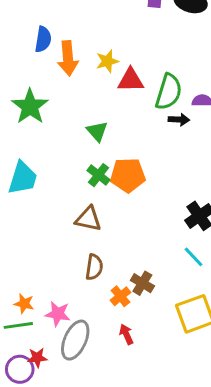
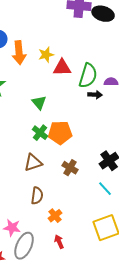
brown triangle: (88, 219) -> (33, 163), turned -30
brown cross: (142, 283) -> (70, 168), moved

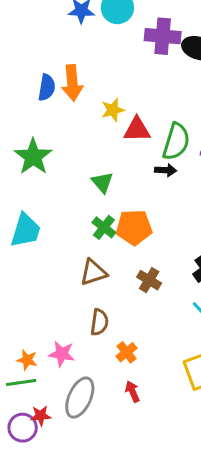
orange arrow: (19, 53) -> (72, 83), moved
black arrow: (95, 95) -> (166, 170), moved
pink star: (12, 228) -> (62, 354), moved

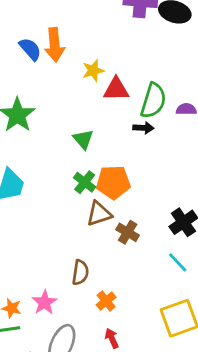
blue semicircle: (47, 87) -> (30, 49), turned -50
brown triangle: (93, 273) -> (99, 214), moved
pink star: (62, 354) -> (45, 302), turned 30

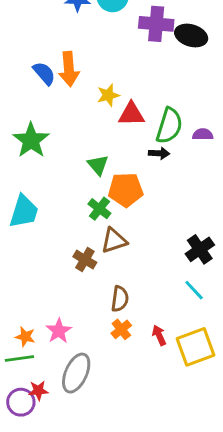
orange pentagon: (113, 182) -> (126, 190), moved
brown cross: (128, 232) -> (85, 260), moved
brown semicircle: (80, 272) -> (120, 299), moved
red arrow: (112, 338) -> (159, 335), moved

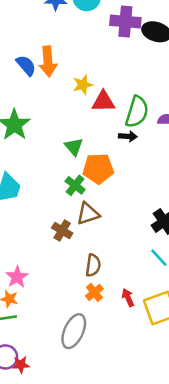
pink star: (59, 331) -> (17, 277), moved
gray ellipse: (76, 373) -> (74, 331), moved
red star: (38, 391) -> (21, 365), moved

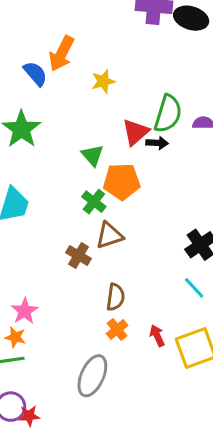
orange arrow: (48, 62) -> (62, 54), turned 32
blue semicircle: (26, 65) -> (35, 74), moved
red triangle: (103, 101) -> (136, 132), moved, turned -40

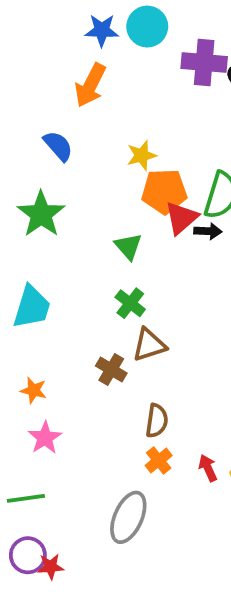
orange arrow: (62, 54) -> (90, 85), moved
orange pentagon: (122, 182) -> (164, 191), moved
orange star: (15, 337) -> (34, 390), moved

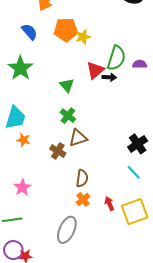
yellow star: (142, 155) -> (83, 37), moved
orange pentagon: (164, 191) -> (66, 30), moved
orange star: (34, 390) -> (23, 140), moved

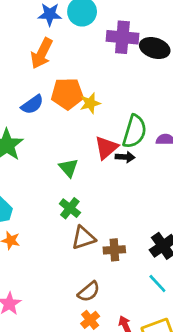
blue semicircle: (29, 32) -> (32, 105), moved, turned 96
brown cross: (58, 151) -> (114, 250), moved, turned -35
brown semicircle: (82, 178) -> (89, 292), turned 42

